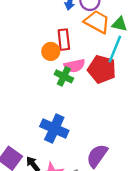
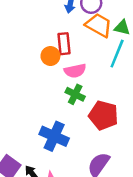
red pentagon: (102, 69) -> (104, 115), moved
green cross: (64, 76) -> (75, 94), moved

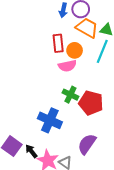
orange circle: (50, 56) -> (75, 50), moved
green cross: (75, 94) -> (70, 95), moved

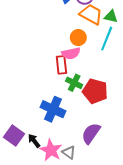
red rectangle: (58, 43) -> (61, 65), moved

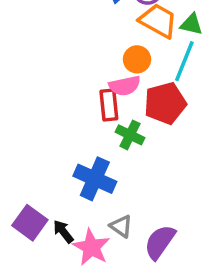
red pentagon: (95, 91) -> (165, 103), moved, turned -30
purple semicircle: (91, 133) -> (160, 242), moved
gray triangle: (69, 152) -> (121, 226), moved

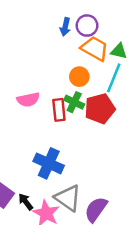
pink semicircle: (125, 86) -> (28, 100), moved
green cross: (130, 135) -> (74, 102), moved
gray triangle: (121, 226) -> (68, 198), size x1.6

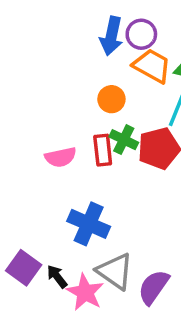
blue arrow: (65, 27) -> (111, 36), size x1.5
orange circle: (79, 77) -> (111, 99), moved
pink semicircle: (28, 100) -> (61, 157), moved

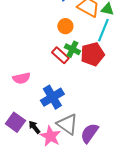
red rectangle: (103, 150) -> (60, 55), turned -42
pink semicircle: (61, 157) -> (21, 78), moved
blue cross: (89, 224) -> (52, 97), turned 35

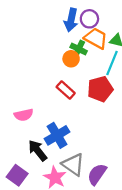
green cross: (72, 49) -> (79, 49), moved
purple square: (15, 122) -> (17, 175), moved
black arrow: (34, 127) -> (38, 150), moved, size x1.5

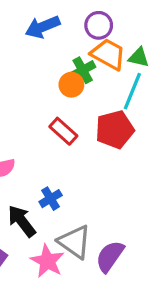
blue arrow: (71, 20) -> (43, 27), moved, turned 55
green cross: (79, 49) -> (83, 70), turned 35
blue cross: (57, 135) -> (51, 199), size x0.6

